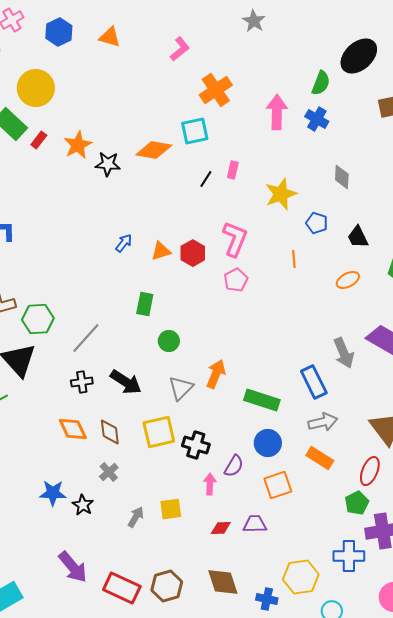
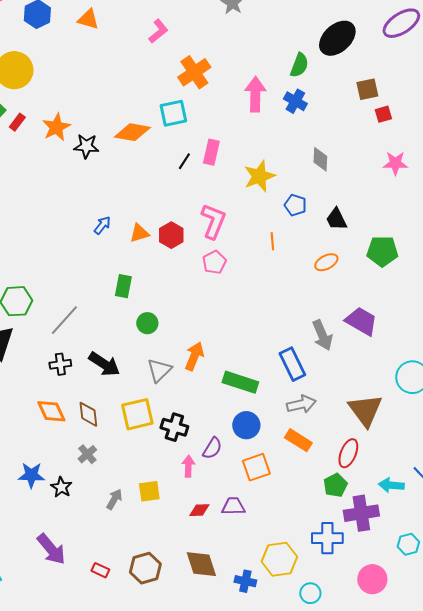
pink rectangle: (233, 170) -> (211, 152), size x1.4
red rectangle: (122, 588) -> (100, 570), size x0.5

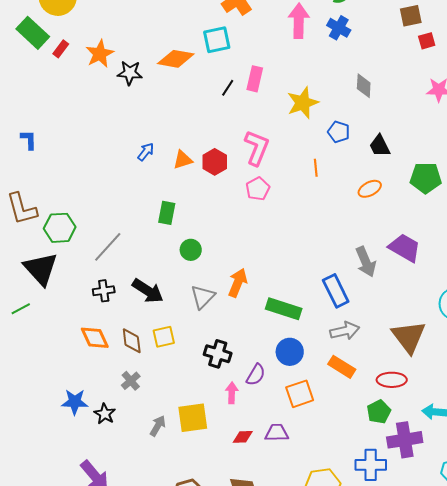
yellow square: (137, 414) -> (164, 337), moved, size x0.7
red ellipse: (348, 453) -> (392, 380), turned 68
yellow square: (149, 491) -> (193, 418), size x1.4

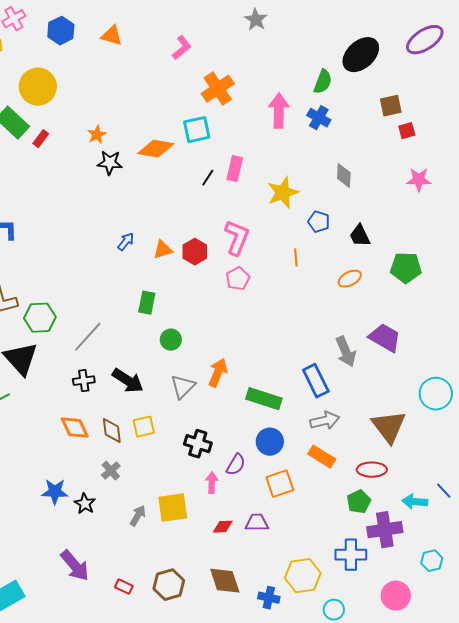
orange star: (100, 54) -> (97, 135), moved, size x0.7

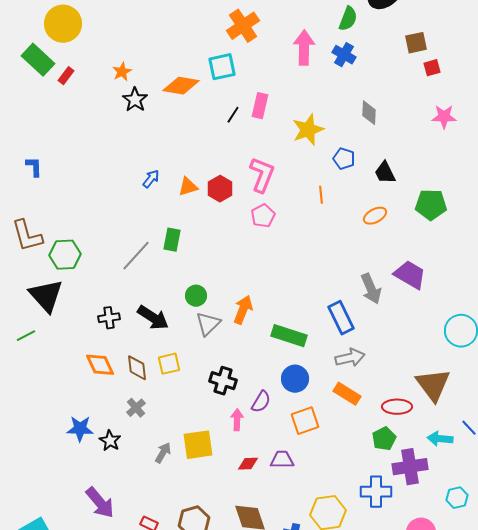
black star: (110, 163) -> (135, 100), turned 30
gray line: (88, 337) -> (136, 256), moved
green circle: (171, 340) -> (196, 296), moved
brown triangle: (389, 427) -> (433, 385), moved

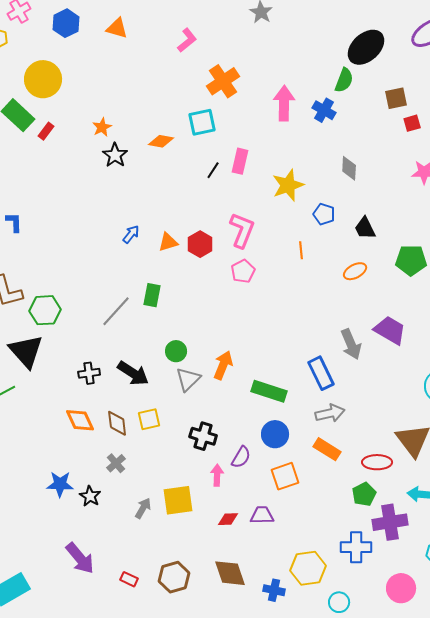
green semicircle: (348, 19) -> (344, 80), moved
orange diamond: (181, 86) -> (161, 141), size x0.7

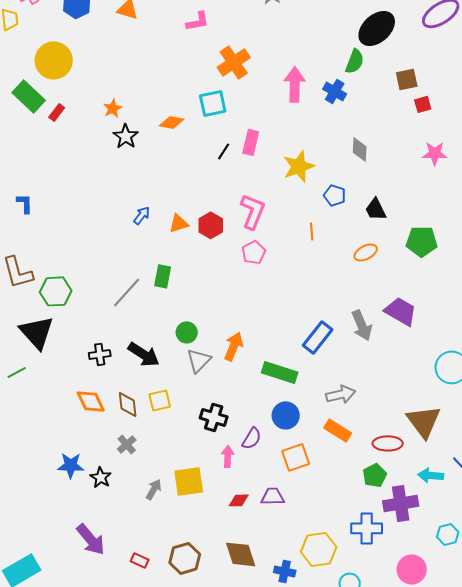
pink L-shape: (187, 40) -> (198, 21), turned 30
blue rectangle: (321, 373) -> (318, 337), moved, turned 64

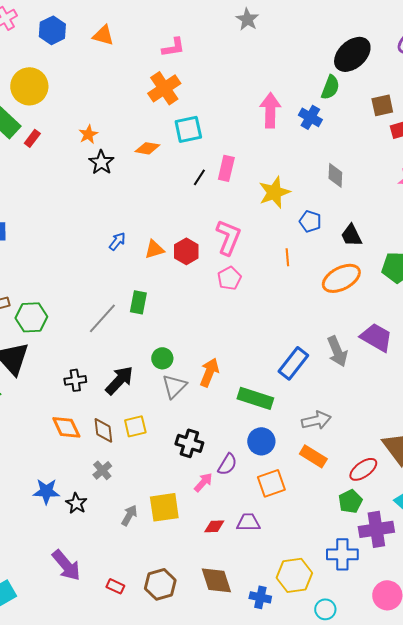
orange cross: (234, 62) -> (164, 88), moved
orange ellipse: (366, 252) -> (341, 278), size x1.6
black arrow: (144, 354) -> (119, 380), turned -80
red ellipse: (388, 443) -> (363, 469), turned -36
pink arrow: (228, 456) -> (203, 482), turned 40

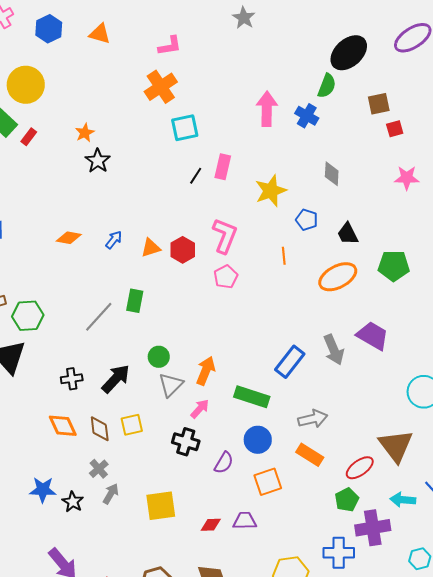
orange diamond: (147, 148) -> (69, 238), moved
pink arrow: (203, 482) -> (200, 409), moved
gray arrow: (129, 515) -> (111, 494), moved

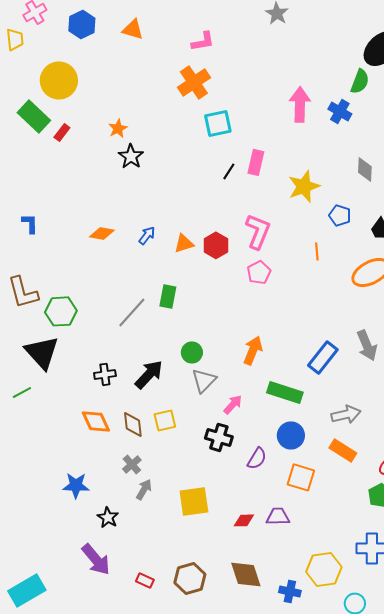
orange arrow: (206, 371) -> (253, 350), moved
orange square: (268, 482) -> (301, 477), turned 36
black star: (73, 502) -> (108, 517), moved

